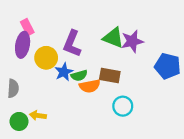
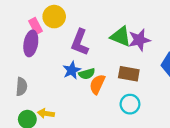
yellow circle: (46, 58) -> (54, 17), moved
brown rectangle: (110, 75) -> (129, 74), moved
orange semicircle: (90, 86) -> (97, 84), turned 126

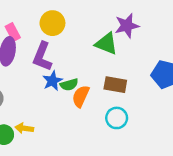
yellow circle: (54, 17) -> (52, 23), moved
purple star: (139, 40) -> (127, 26), moved
purple L-shape: (80, 42) -> (42, 56), moved

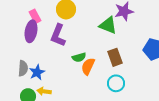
blue star: (52, 81) -> (37, 72), moved
brown rectangle: (115, 85) -> (115, 57), turned 60

